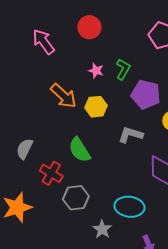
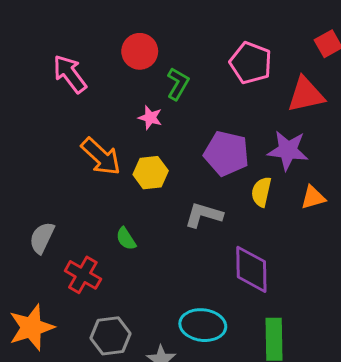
green L-shape: (123, 69) -> (178, 84), moved
green semicircle: (80, 150) -> (126, 239), size x0.6
gray hexagon: (76, 198) -> (111, 336), moved

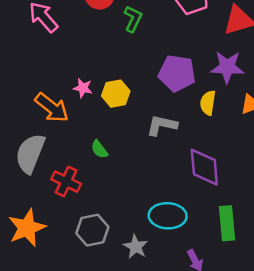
pink star: (150, 118) -> (83, 88), moved
orange arrow: (101, 156) -> (52, 108), moved
gray semicircle: (42, 238) -> (30, 153), size x1.5

